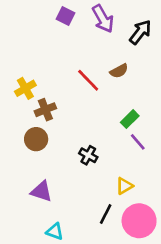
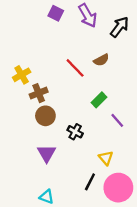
green rectangle: (130, 119) -> (99, 100), moved
brown circle: (36, 139) -> (45, 116), moved
yellow triangle: (124, 186) -> (106, 158), turned -42
purple triangle: (41, 191) -> (47, 153), moved, turned 42

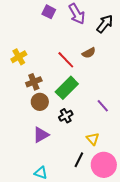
yellow cross: (22, 75) -> (19, 57), moved
green rectangle: (99, 100) -> (67, 88), moved, size x1.6
black cross: (75, 132) -> (66, 116), turned 32
purple triangle: (47, 153) -> (41, 135), turned 30

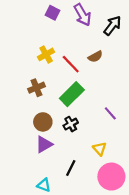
yellow cross: (19, 57) -> (46, 54), moved
brown circle: (40, 102) -> (43, 122), moved
black line: (79, 160) -> (71, 168), moved

